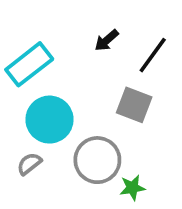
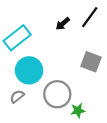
black line: (153, 55) -> (90, 17), moved
gray square: (134, 105) -> (91, 62), moved

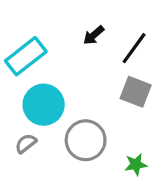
black line: (90, 17) -> (134, 48), moved
green star: (78, 111) -> (136, 164), moved

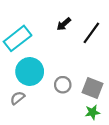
gray square: (136, 92) -> (93, 88), moved
gray circle: (86, 140) -> (63, 85), moved, size x0.6

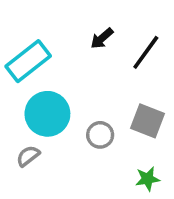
gray square: (93, 88) -> (148, 121), moved

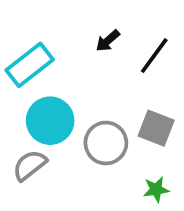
gray circle: (100, 135) -> (106, 143), size x1.5
gray semicircle: (28, 156) -> (30, 165), size x1.4

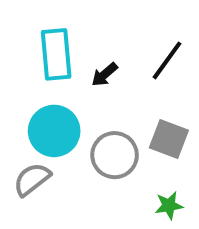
black arrow: (108, 41) -> (104, 75), moved
cyan rectangle: (30, 65) -> (56, 54), moved, turned -57

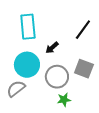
black arrow: (104, 75) -> (52, 48), moved
green star: (169, 205) -> (64, 100), moved

